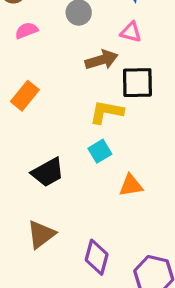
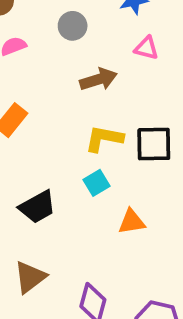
pink triangle: (131, 32) -> (146, 48), moved
black square: (137, 83) -> (154, 144), moved

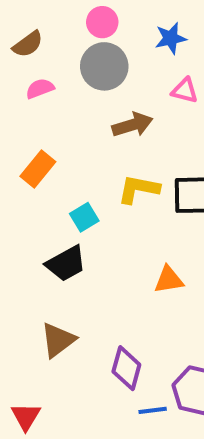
gray circle: (73, 26) -> (104, 66), size x1.5
cyan square: (97, 183) -> (84, 217), moved

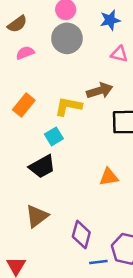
brown arrow: (132, 125) -> (100, 91), moved
yellow L-shape: (138, 189) -> (68, 106), moved

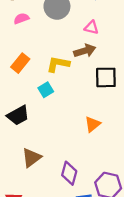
pink triangle: (119, 54) -> (91, 27), moved
black trapezoid: (42, 167) -> (18, 115), moved
orange triangle: (109, 177) -> (93, 124), turned -30

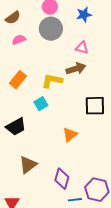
black square: (106, 77) -> (95, 106), moved
orange triangle: (93, 124) -> (70, 135), moved

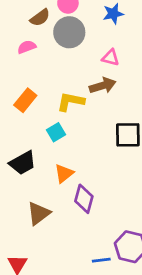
brown semicircle: (13, 18) -> (40, 18), moved
orange triangle: (70, 135) -> (64, 173), moved
purple diamond: (62, 179) -> (84, 199), moved

